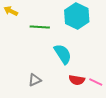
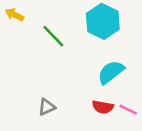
green line: (40, 27) -> (53, 36), turned 42
cyan semicircle: (63, 54) -> (111, 72), moved, turned -95

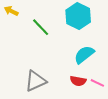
gray triangle: (47, 107) -> (35, 81), size x1.6

